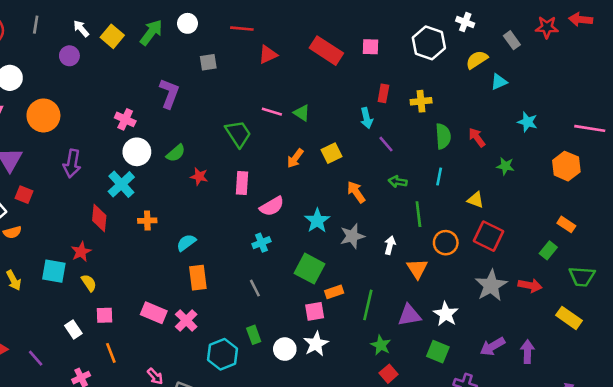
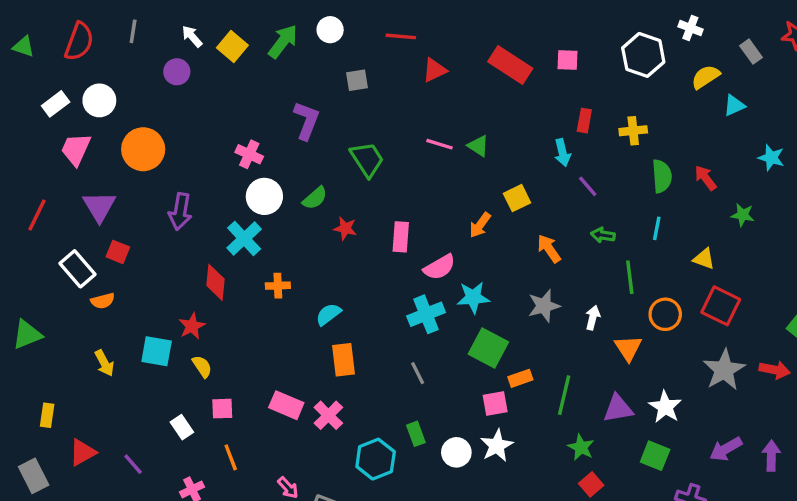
green trapezoid: (238, 134) -> (367, 159), moved
orange arrow: (295, 158) -> (480, 225), moved
cyan star: (317, 221) -> (473, 297), moved, turned 30
cyan cross: (261, 243) -> (426, 314), size x1.5

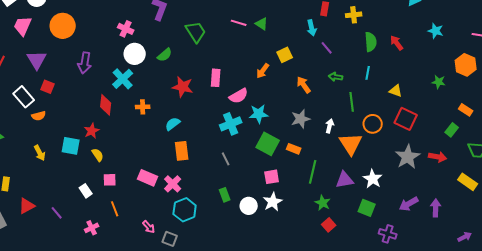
green star: (743, 215) -> (439, 82), moved
red star: (345, 228) -> (183, 87), moved, size x1.5
orange triangle: (628, 348) -> (351, 144), size x1.4
orange rectangle: (520, 378) -> (294, 149), moved, turned 40
cyan hexagon: (376, 459) -> (185, 210), moved

